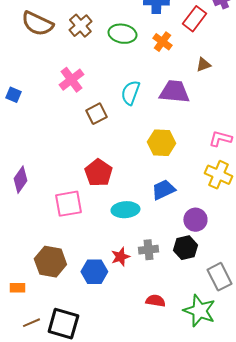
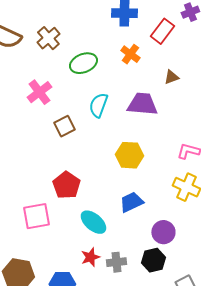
green ellipse: (122, 34) -> (83, 63), moved, turned -32
cyan ellipse: (125, 210) -> (93, 222), turned 44
red star: (120, 257) -> (90, 257), moved

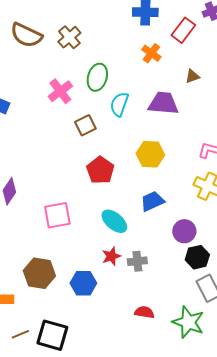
green ellipse: (83, 63) -> (97, 77), moved, turned -52
red pentagon: (66, 185) -> (100, 170), moved
black hexagon: (153, 260) -> (197, 257), moved

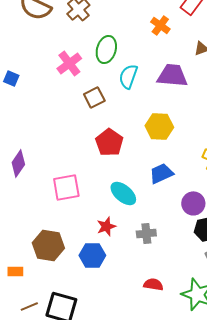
red star: (111, 256) -> (106, 226), moved

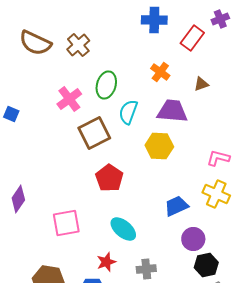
orange cross: (160, 25) -> (160, 72), moved
brown square: (94, 97) -> (94, 133), size x1.5
yellow hexagon: (159, 126) -> (159, 146), moved
blue trapezoid: (161, 173) -> (176, 206), moved

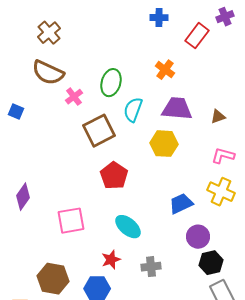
blue cross: (154, 20) -> (159, 18), size x0.7
brown semicircle: (35, 43) -> (48, 73), moved
brown cross: (78, 45) -> (49, 33), moved
brown triangle: (201, 84) -> (218, 117), moved
pink cross: (69, 99) -> (74, 97), size x0.7

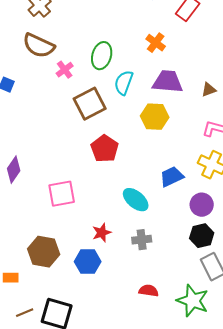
cyan ellipse: (128, 227) -> (136, 200), moved
purple circle: (198, 237) -> (202, 205), moved

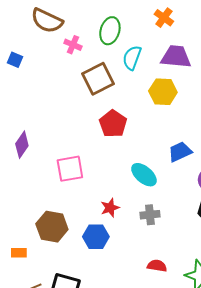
pink cross: (65, 70) -> (73, 45), turned -30

